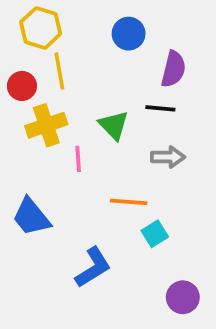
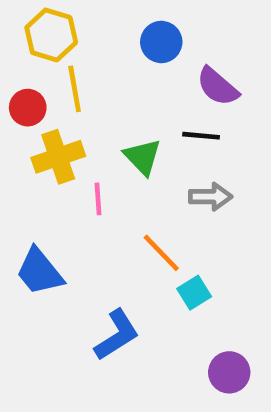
purple semicircle: (173, 69) -> (218, 87), turned 117
orange line: (129, 202) -> (161, 253), turned 42

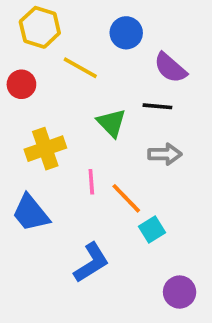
yellow line: (75, 89) -> (80, 68), moved, turned -51
yellow cross: (58, 157) -> (45, 149), moved
pink line: (98, 199) -> (91, 182), moved

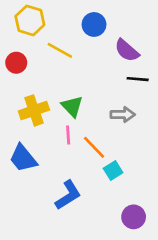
black line: (157, 106) -> (138, 79), moved
green triangle: (112, 123) -> (72, 106), moved

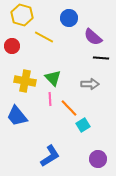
yellow cross: (34, 110) -> (25, 81), turned 30
blue L-shape: (68, 195) -> (50, 156), moved

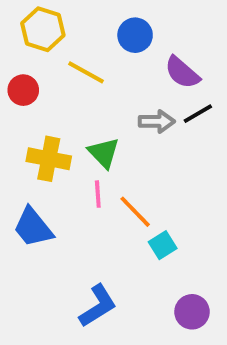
black line: (101, 58) -> (198, 114), turned -35
gray arrow: (90, 84) -> (157, 121), moved

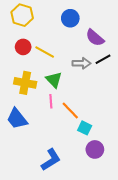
yellow line: (86, 72) -> (45, 52), moved
red circle: (23, 90) -> (23, 47), moved
cyan square: (163, 245) -> (85, 128), turned -32
purple circle: (192, 312) -> (95, 149), moved

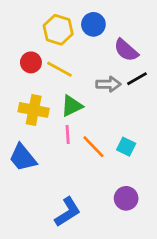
yellow hexagon: (22, 15) -> (58, 30), moved
green triangle: (54, 80) -> (72, 106), turned 48
cyan square: (85, 128) -> (126, 147), moved

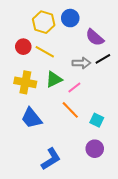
pink line: (68, 134) -> (74, 87), moved, turned 56
cyan square: (126, 147) -> (97, 120), moved
blue trapezoid: (23, 158) -> (31, 118), moved

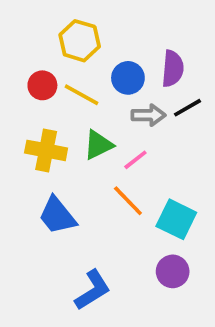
blue circle: (70, 18) -> (128, 78), moved
purple semicircle: (95, 37) -> (173, 69), turned -126
cyan square: (97, 120) -> (176, 219), size x1.5

